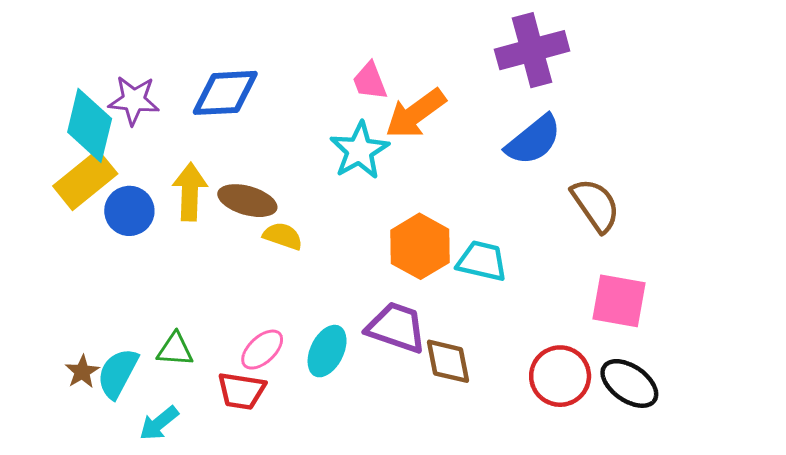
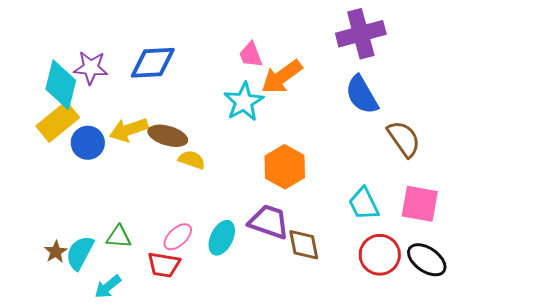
blue semicircle: (534, 140) -> (362, 95), turned 99
yellow arrow: (190, 192) -> (129, 130), turned -111
cyan trapezoid: (482, 261) -> (364, 204), moved, turned -129

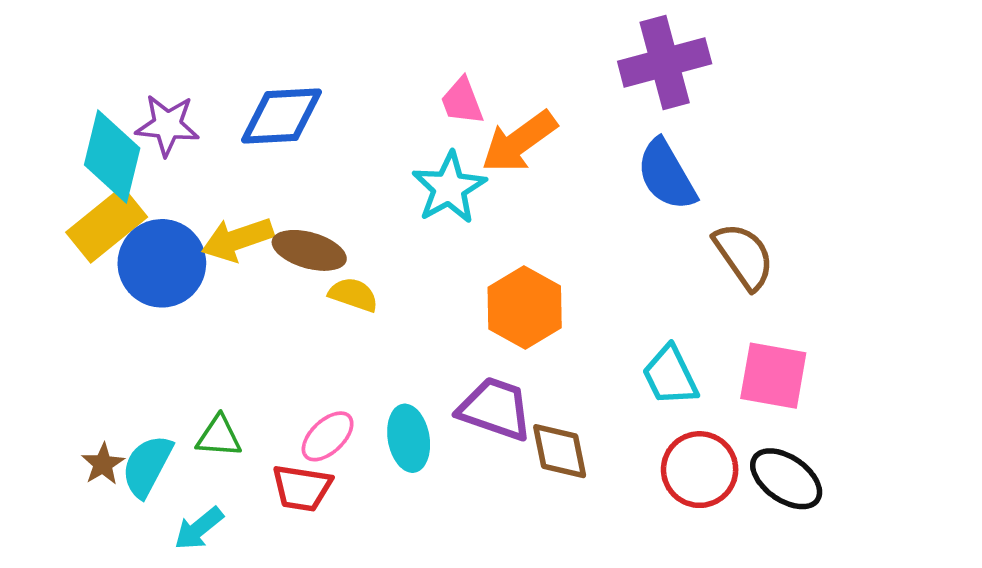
blue circle: (88, 143) -> (162, 263), size x1.4
cyan ellipse: (222, 238) -> (409, 438), turned -36

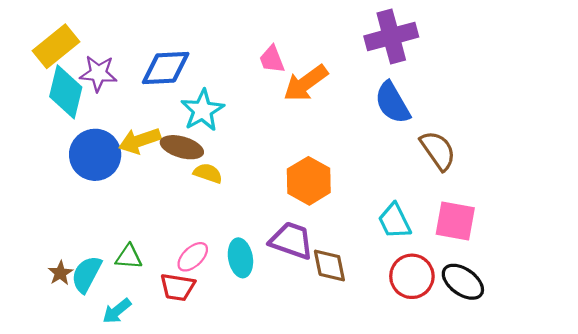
cyan star: (449, 188) -> (202, 110), moved
yellow rectangle: (107, 225) -> (56, 46), moved

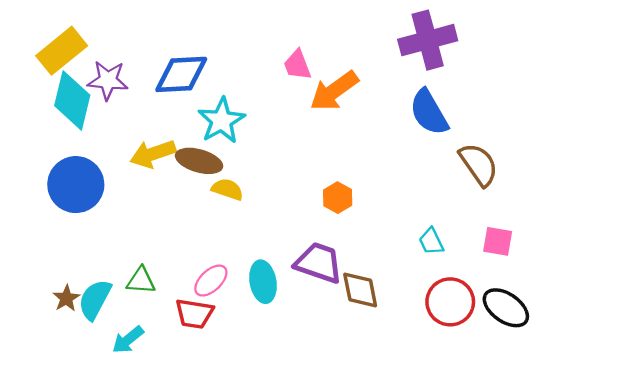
blue circle: (95, 155) -> (76, 185), moved
orange hexagon: (309, 181) -> (338, 198), size x0.6
cyan trapezoid: (395, 221) -> (431, 241), size x0.7
pink square: (455, 221) -> (498, 241), size x0.7

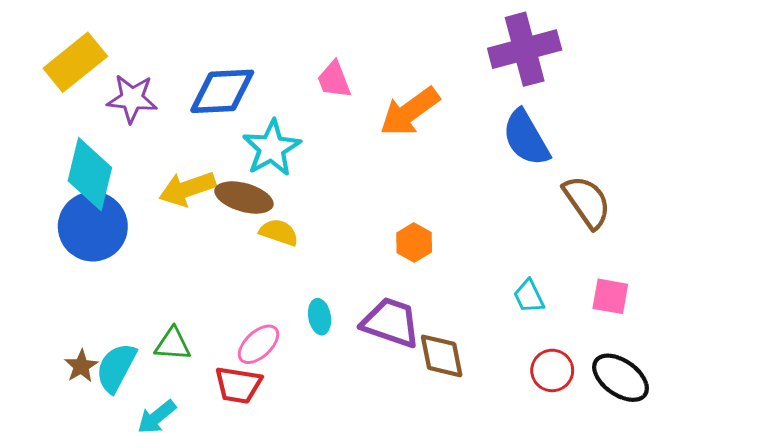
pink trapezoid: (297, 65) -> (334, 80), moved
cyan diamond: (72, 100) -> (90, 174), moved
cyan ellipse: (263, 282) -> (320, 317), moved, size x0.7
red circle: (450, 302) -> (552, 370), size x0.7

